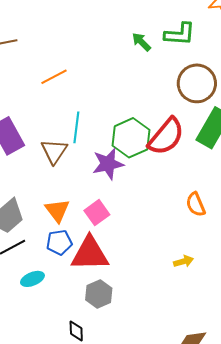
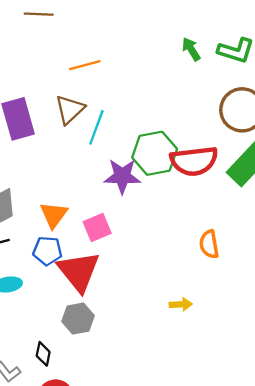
red semicircle: (166, 137) -> (194, 161), turned 30
brown triangle: (54, 151) -> (70, 110), moved
red triangle: (90, 254) -> (79, 271), turned 39

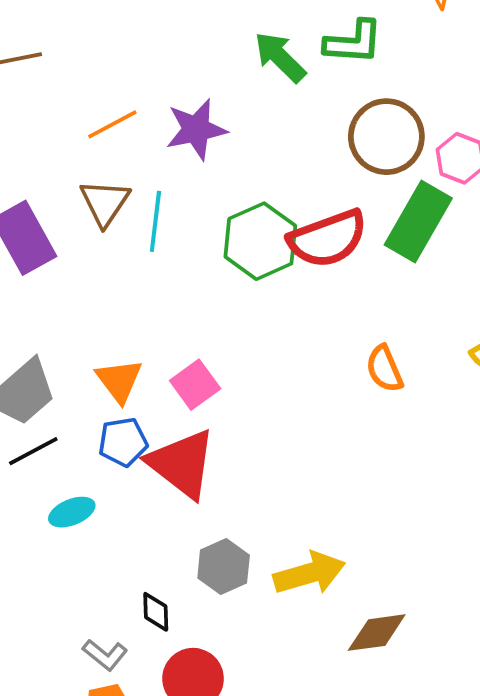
green arrow: (191, 49) -> (280, 57), size x1.4
purple star: (122, 176) -> (196, 129), moved
yellow arrow: (181, 304) -> (309, 573), moved, size x1.8
gray hexagon: (78, 319) -> (224, 567), moved

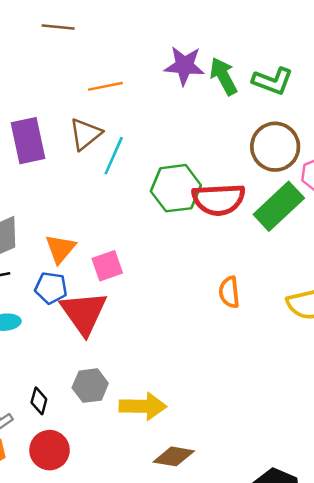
purple star: (196, 129) -> (184, 66), moved

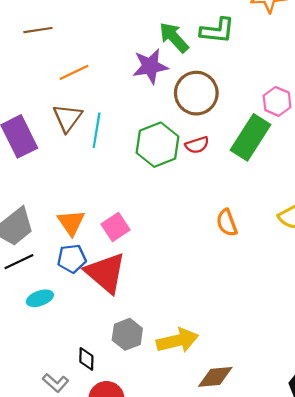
brown line: (58, 27) -> (38, 30), moved
purple star: (184, 66) -> (150, 66), moved
brown circle: (275, 147) -> (196, 93), moved
red semicircle: (219, 200) -> (197, 145), size x0.5

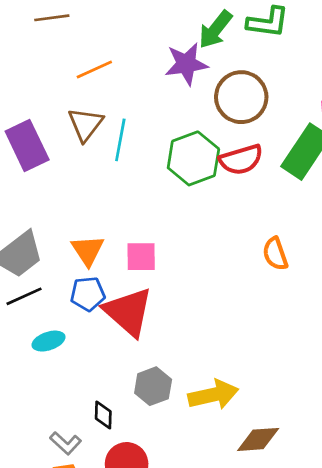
green arrow: (174, 37) -> (215, 30), turned -100
red semicircle: (197, 145) -> (241, 160), size x1.5
pink square: (115, 227) -> (141, 257), turned 32

